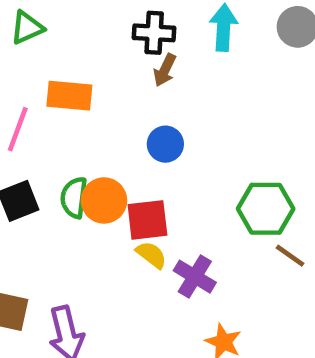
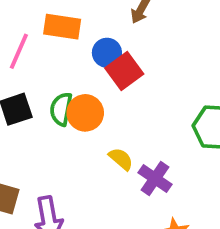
blue circle: (165, 144) -> (107, 53), moved
red square: (147, 220) -> (124, 71), moved, turned -33

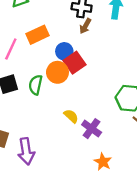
orange rectangle: (62, 27) -> (37, 35), turned -35
orange circle: (85, 113) -> (57, 72), moved

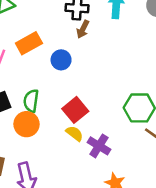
red square: (75, 63) -> (75, 110), moved
orange circle: (57, 72) -> (27, 124), moved

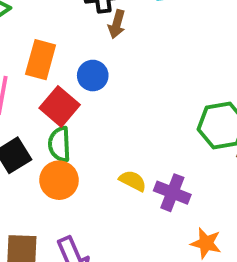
orange rectangle: (29, 43) -> (41, 60), turned -35
red square: (75, 110) -> (60, 106), moved

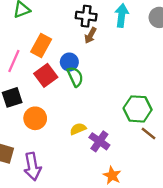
green semicircle: (59, 144) -> (75, 77), moved, turned 144
yellow semicircle: (133, 181) -> (78, 129), turned -63

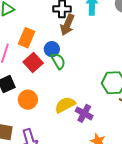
brown arrow: (90, 35) -> (67, 25), size x1.5
yellow semicircle: (78, 129) -> (65, 105), size x1.5

